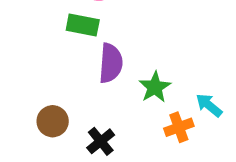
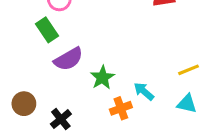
green rectangle: (83, 25) -> (47, 30), turned 45
purple semicircle: (111, 63) -> (69, 59), turned 56

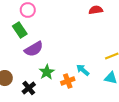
green star: (102, 78) -> (47, 72), moved

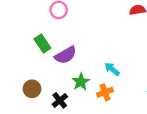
green rectangle: (20, 30) -> (42, 44), moved
cyan arrow: (83, 70) -> (112, 69), moved

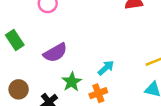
green rectangle: (42, 44) -> (15, 40), moved
cyan arrow: (112, 69) -> (106, 68), turned 98

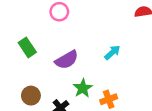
cyan arrow: (106, 68) -> (112, 52), moved

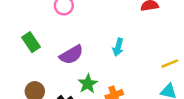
cyan arrow: (112, 52) -> (118, 47), turned 147

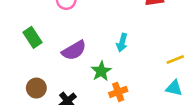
green star: (88, 84) -> (101, 71), moved

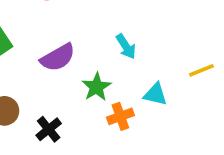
cyan arrow: (122, 43) -> (126, 46), turned -48
cyan triangle: (174, 88) -> (155, 94), moved

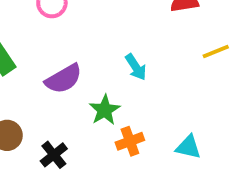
yellow line: (201, 70) -> (216, 52), moved
cyan triangle: (155, 94) -> (188, 147), moved

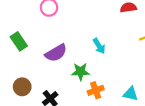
green star: (105, 110) -> (80, 72), turned 30

